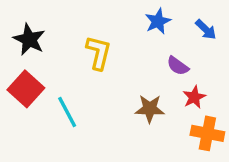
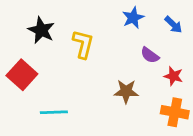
black star: (29, 39) -> (41, 30), moved
red star: (194, 97) -> (173, 76), moved, turned -30
cyan line: (67, 112) -> (54, 112), moved, turned -64

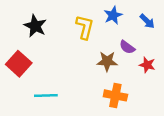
yellow L-shape: (83, 44) -> (85, 27), moved
brown star: (126, 91) -> (107, 61), moved
orange cross: (175, 112) -> (115, 95), moved

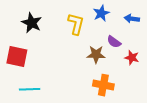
blue arrow: (147, 21) -> (132, 19), turned 144
red square: (19, 64) -> (17, 57), turned -30
cyan line: (46, 95) -> (30, 89), moved

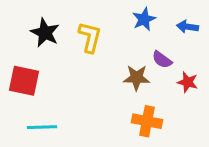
yellow L-shape: (76, 24) -> (90, 37), moved

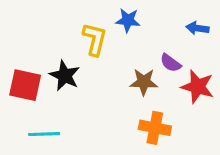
blue star: (144, 19) -> (128, 20), moved, turned 30
black star: (45, 33) -> (65, 76), moved
red star: (187, 82) -> (197, 87), size x1.5

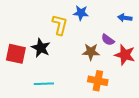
cyan line: (44, 134) -> (44, 84), moved

